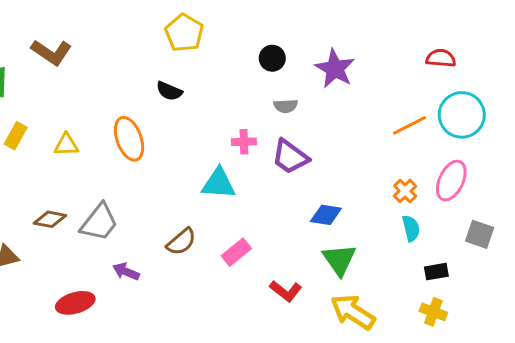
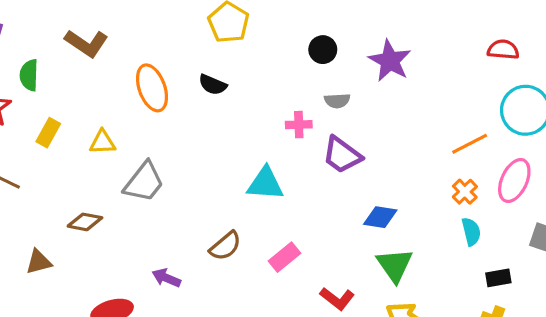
orange line: (410, 125) -> (470, 144), moved
orange ellipse: (129, 139) -> (152, 88), moved
pink cross: (244, 142) -> (299, 125), moved
gray trapezoid: (99, 222) -> (144, 182), moved

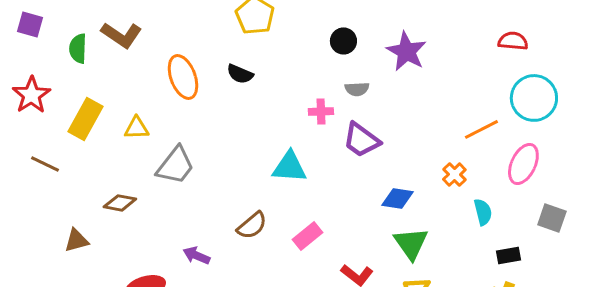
green semicircle: (29, 75) -> (78, 48), moved
yellow rectangle: (48, 133) -> (85, 119), size x1.5
orange cross: (465, 192) -> (454, 174), moved

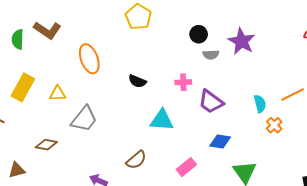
black semicircle: (240, 74) -> (137, 81), moved
gray semicircle: (357, 89) -> (211, 55), moved
blue diamond: (397, 198) -> (220, 141), moved
cyan semicircle: (483, 212) -> (260, 104), moved
pink rectangle: (307, 236) -> (186, 167), moved

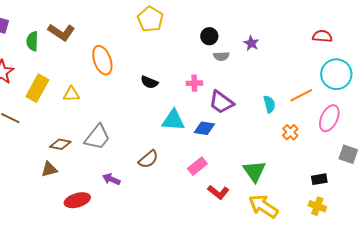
purple star: (242, 41) -> (251, 43), size x0.6
gray trapezoid: (84, 119) -> (97, 137), moved
orange cross: (274, 125) -> (290, 132), moved
blue diamond: (220, 141) -> (204, 128), moved
brown triangle: (17, 170) -> (49, 169), moved

